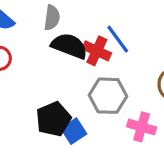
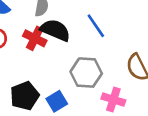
red cross: (97, 51) -> (35, 38), moved
black pentagon: (53, 119) -> (25, 96), moved

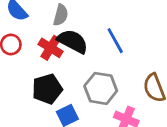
black pentagon: (25, 96) -> (47, 89), moved

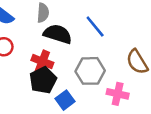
red cross: (51, 48) -> (42, 61), moved

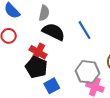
gray hexagon: (90, 71) -> (87, 72), moved
black pentagon: (43, 80) -> (36, 67), turned -30

